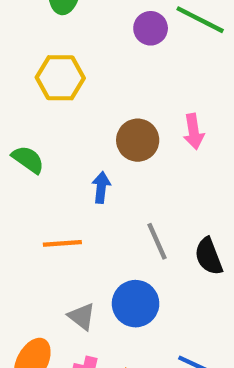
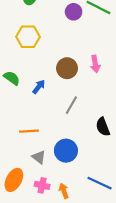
blue arrow: (101, 187) -> (39, 87), moved, turned 32
gray line: (157, 241) -> (71, 105), moved, turned 54
orange line: (62, 243) -> (29, 131), moved

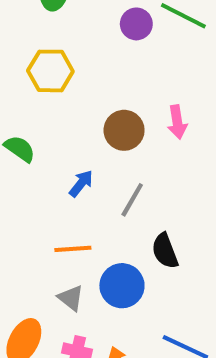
blue arrow: (39, 87) -> (81, 183), moved
black semicircle: (103, 127) -> (165, 251), moved
orange line: (29, 131) -> (73, 249), moved

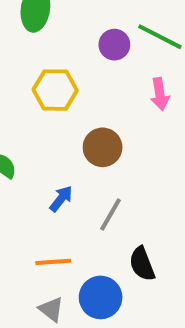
yellow hexagon: (50, 71) -> (55, 90), moved
pink arrow: (177, 122) -> (160, 94), moved

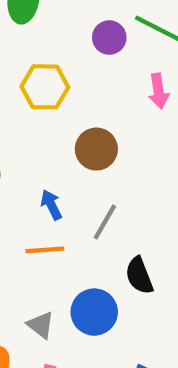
blue arrow: (61, 199) -> (51, 205), turned -64
orange line: (53, 262) -> (45, 250), moved

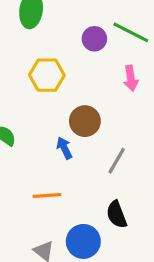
blue arrow: (51, 205) -> (64, 148), moved
gray line: (105, 222) -> (117, 161), moved

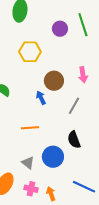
green line: (131, 32) -> (83, 25), turned 45
pink arrow: (131, 78) -> (83, 75), moved

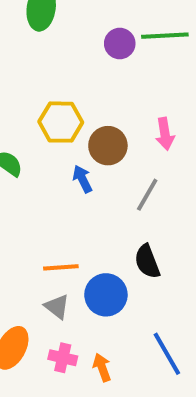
green line: (83, 25) -> (165, 36), turned -75
yellow hexagon: (30, 52) -> (61, 122), moved
orange line: (30, 128) -> (61, 267), moved
blue line: (84, 187) -> (167, 354), turned 35

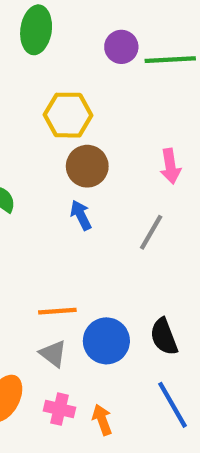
purple circle: (120, 44) -> (121, 47), moved
yellow hexagon: (61, 122) -> (68, 115), moved
brown circle: (108, 146) -> (87, 166), moved
black semicircle: (147, 261) -> (164, 337), moved

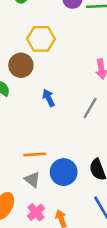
brown circle: (87, 166) -> (21, 65), moved
pink cross: (60, 409) -> (36, 212), turned 36

